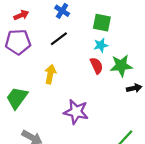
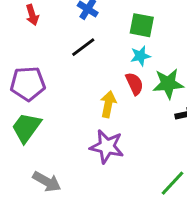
red arrow: (21, 15) -> (32, 15), turned 96
purple pentagon: (18, 42) -> (28, 84), moved
yellow arrow: (50, 74) -> (108, 104), moved

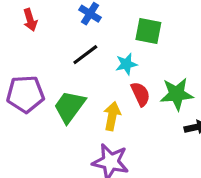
cyan star: (140, 56) -> (126, 64), moved
green trapezoid: (26, 128) -> (70, 107), moved

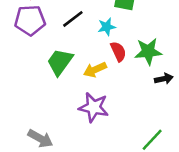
purple pentagon: (25, 94) -> (30, 20), moved
yellow arrow: (112, 116) -> (95, 70), turned -125

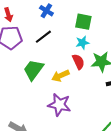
cyan star: (107, 27) -> (82, 43), moved

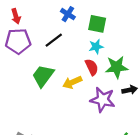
blue cross: (46, 11) -> (68, 14), moved
purple star: (59, 105) -> (103, 100), moved

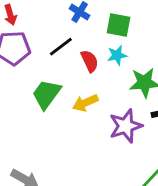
red semicircle: (92, 67) -> (90, 61), moved
purple star: (103, 100) -> (126, 126), turned -30

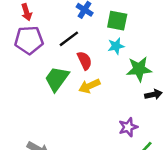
red semicircle: (90, 61) -> (85, 61), moved
purple star: (126, 126) -> (128, 127), moved, size x0.7

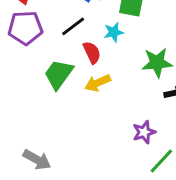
cyan star: (116, 46) -> (114, 32), moved

